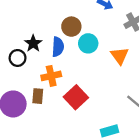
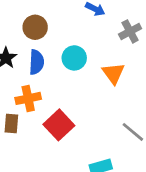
brown circle: (71, 27) -> (35, 27), moved

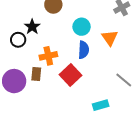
blue semicircle: (37, 62) -> (84, 50), moved

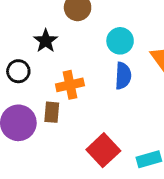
black circle: (18, 40) -> (18, 71), moved
red square: (70, 75) -> (103, 150), moved

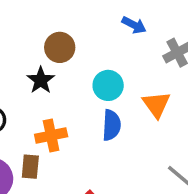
black star: (46, 41) -> (41, 80), moved

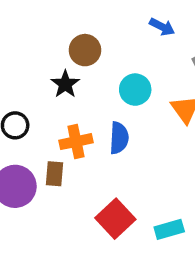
blue semicircle: (112, 125) -> (119, 138), moved

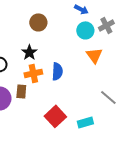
black star: (65, 84) -> (29, 52), moved
cyan circle: (135, 90) -> (85, 30), moved

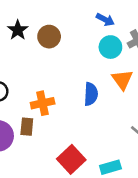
black star: (29, 52) -> (18, 30), moved
blue semicircle: (57, 71) -> (91, 94), moved

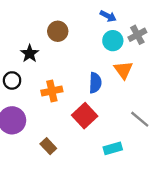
black star: (18, 30) -> (30, 54), moved
brown rectangle: (27, 127) -> (48, 146), moved, turned -49
red square: (71, 159) -> (85, 116), moved

